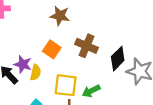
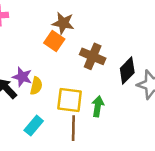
orange square: (52, 49) -> (54, 41), moved
green arrow: (91, 91) -> (98, 106), turned 126

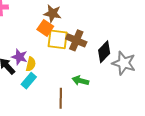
yellow square: (70, 100) -> (58, 39), moved
green arrow: (98, 106) -> (80, 81), turned -84
cyan rectangle: (34, 126) -> (29, 81), moved

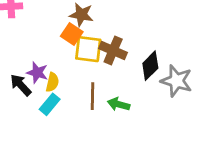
brown line: (61, 98) -> (92, 96), moved

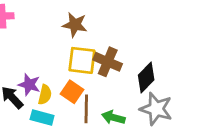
orange square: (72, 34) -> (72, 92), moved
gray star: (177, 81) -> (156, 109), moved
cyan rectangle: (50, 104) -> (42, 117), turned 65

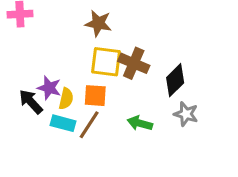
orange square: (72, 92) -> (95, 96), turned -30
brown line: (86, 109) -> (89, 125), moved, turned 32
gray star: (156, 109) -> (186, 114), size x0.7

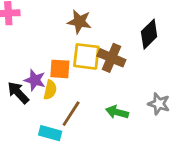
black diamond: (175, 80) -> (149, 34), moved
orange square: (95, 96) -> (60, 69), moved
cyan rectangle: (63, 123) -> (50, 133), moved

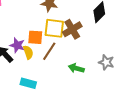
brown cross: (111, 58) -> (72, 29), turned 36
yellow semicircle: (50, 90) -> (28, 52), turned -32
brown line: (71, 114) -> (49, 51), moved

